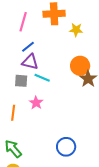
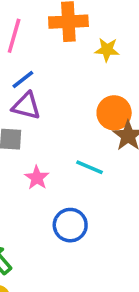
cyan line: (42, 78) -> (89, 167), moved
blue circle: (66, 147) -> (70, 225), moved

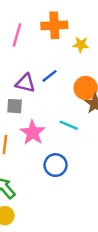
blue line: (23, 80) -> (49, 76), moved
pink star: (37, 178) -> (33, 133), size x1.5

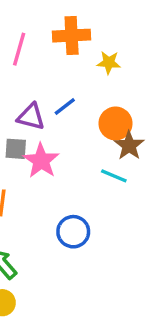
cyan line: (69, 125) -> (114, 176), moved
pink star: (33, 133) -> (41, 161), moved

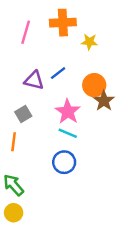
gray square: (16, 149) -> (23, 114), moved, turned -35
pink star: (41, 161) -> (68, 112), moved
cyan line: (114, 176) -> (68, 133), moved

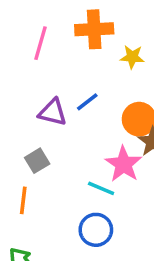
pink star: (68, 112) -> (124, 164), moved

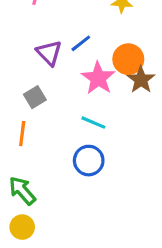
purple triangle: (53, 112) -> (49, 53), turned 32
pink star: (124, 164) -> (98, 78), moved

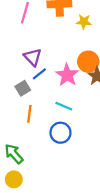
blue line: (81, 43) -> (39, 74), moved
orange line: (22, 134) -> (29, 114), moved

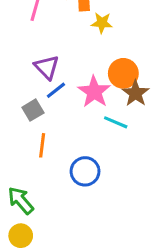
yellow star: (84, 22) -> (102, 23), moved
cyan line: (64, 106) -> (116, 122), moved

